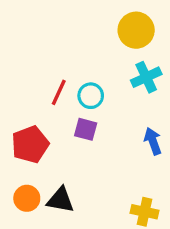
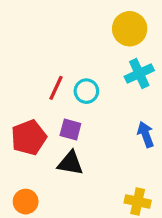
purple square: (86, 129) -> (70, 130), moved
orange circle: (27, 198) -> (26, 202), moved
black triangle: (60, 200) -> (70, 163), moved

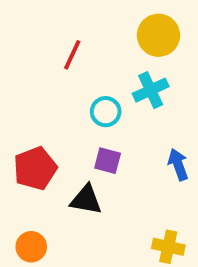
cyan cross: (139, 74) -> (151, 90), moved
red line: (56, 88) -> (72, 55), moved
purple square: (70, 130) -> (108, 161), moved

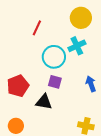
cyan circle: (106, 112) -> (54, 57), size x1.5

